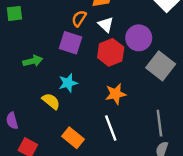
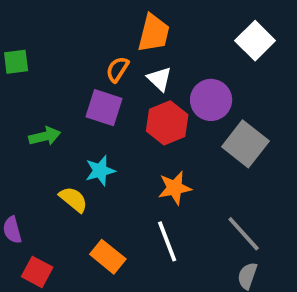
gray line: (159, 123) -> (244, 234), turned -35

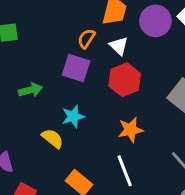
purple circle: (211, 100) -> (155, 21), moved

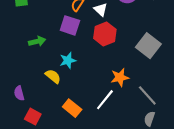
orange star: (130, 130) -> (120, 77), moved
white line: (125, 171) -> (105, 100), turned 60

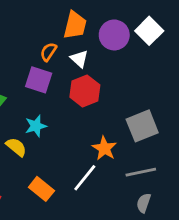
gray square: (148, 46) -> (142, 126), moved, turned 30
orange star: (120, 77) -> (104, 148), turned -30
gray line: (147, 95) -> (141, 172), turned -60

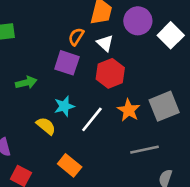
white square: (149, 31) -> (171, 35), moved
orange star: (104, 148) -> (129, 110), moved
gray line: (141, 172) -> (144, 150), moved
white line: (85, 178) -> (92, 119), moved

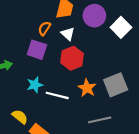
white line: (92, 119) -> (57, 95), turned 65
yellow semicircle: (46, 126) -> (20, 117), moved

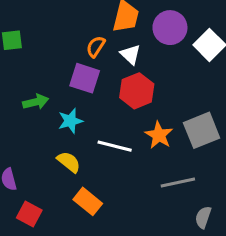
cyan star: (35, 85) -> (70, 121), moved
yellow semicircle: (20, 117) -> (69, 162), moved

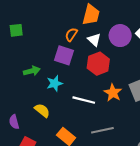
purple circle: (170, 28) -> (120, 36), moved
yellow semicircle: (69, 162) -> (42, 110), moved
gray line: (178, 182) -> (102, 130), moved

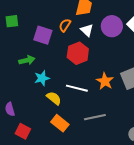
purple square: (64, 55) -> (43, 35), moved
red hexagon: (98, 64) -> (78, 53), moved
cyan star: (55, 83) -> (42, 78), moved
yellow semicircle: (42, 110) -> (54, 98), moved

